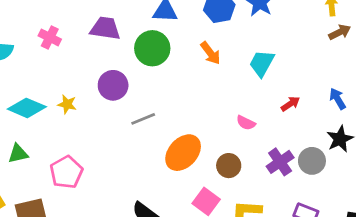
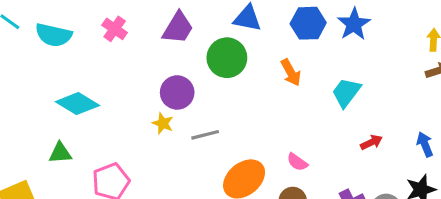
purple trapezoid: (105, 28) -> (178, 28), turned 104
yellow star: (67, 104) -> (163, 123), moved
pink semicircle: (246, 123) -> (297, 162), moved

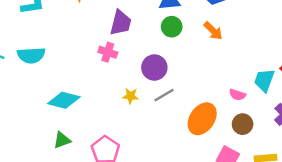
pink cross: (115, 29) -> (108, 52), moved
green circle: (227, 58) -> (172, 27), moved, size x0.7
purple circle: (177, 92) -> (154, 68), moved
cyan trapezoid: (346, 92) -> (264, 80), moved

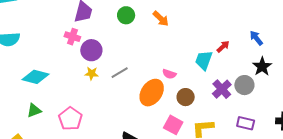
purple circle: (154, 68) -> (91, 50), moved
pink semicircle: (237, 95) -> (169, 74), moved

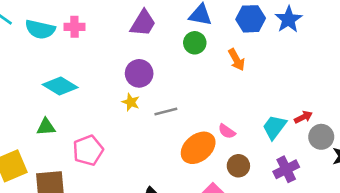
pink cross: (72, 37) -> (74, 27), moved, turned -35
gray circle: (244, 85) -> (321, 137), moved

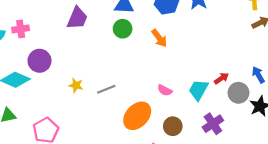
purple circle: (139, 73) -> (40, 61), moved
pink semicircle: (227, 131) -> (165, 90), moved

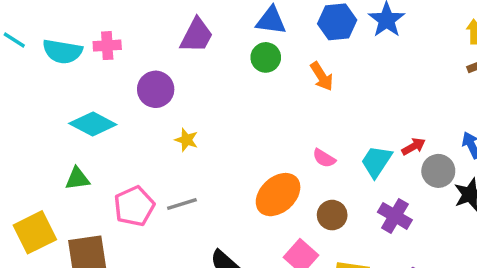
purple circle: (40, 61) -> (156, 89), moved
gray line: (106, 89) -> (182, 204), moved
purple cross: (213, 124) -> (395, 216), turned -30

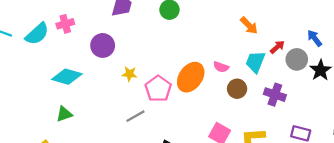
cyan semicircle: (62, 51) -> (37, 34), turned -40
orange arrow: (322, 76) -> (249, 25), moved
orange ellipse: (278, 195) -> (191, 77), moved
pink pentagon: (134, 206) -> (158, 89), moved
brown circle: (332, 215) -> (237, 89), moved

